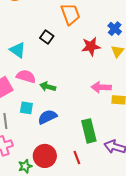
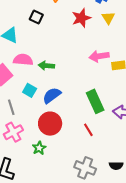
cyan square: (26, 108) -> (30, 90), turned 32
red circle: (45, 156) -> (50, 124), moved

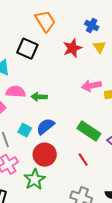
black square: (36, 17) -> (27, 49), size x1.5
cyan square: (30, 90) -> (25, 130), moved
green rectangle: (95, 101) -> (89, 131), turned -30
green star: (39, 148) -> (35, 179), size x1.5

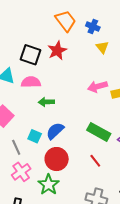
orange trapezoid: (45, 21) -> (66, 21), moved
red star: (72, 48) -> (57, 51), moved
pink semicircle: (16, 92) -> (31, 82), moved

